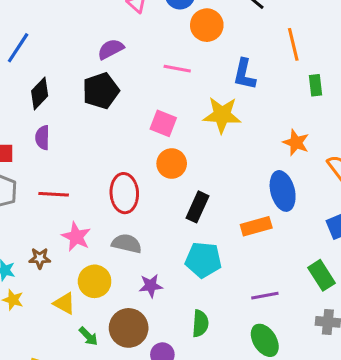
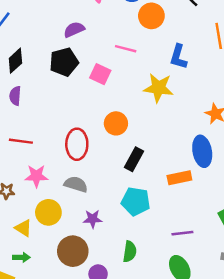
pink square: (163, 123) -> (100, 74), moved
pink star: (76, 237) -> (36, 176), turned -30
green arrow: (88, 336) -> (21, 257), moved, turned -49

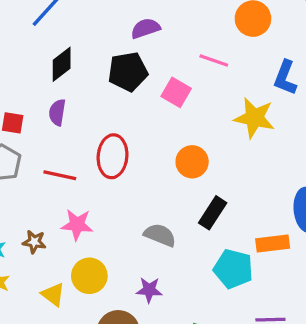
red ellipse: (77, 144) -> (113, 156), moved
gray semicircle: (76, 184) -> (160, 235), moved
cyan pentagon: (136, 201) -> (233, 269), moved

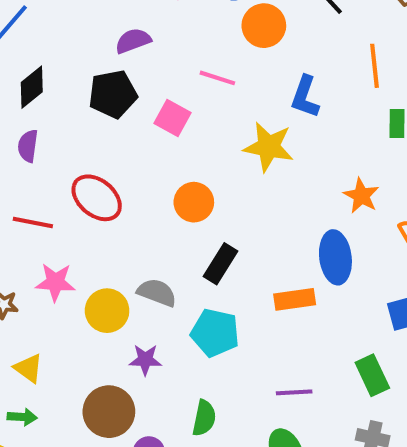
red ellipse: (113, 156) -> (97, 198), turned -54
cyan pentagon: (233, 269) -> (215, 333), moved
yellow circle: (89, 276) -> (107, 311), moved

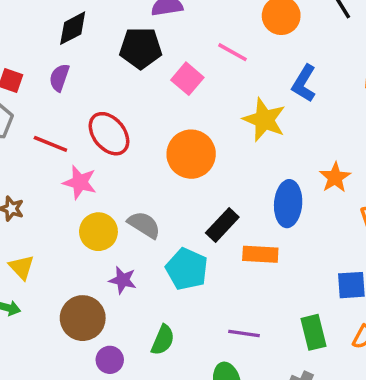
orange circle: (194, 202) -> (191, 154), size x1.4
blue ellipse: (335, 257) -> (288, 204), moved
black rectangle: (220, 264) -> (222, 225), moved
pink star: (55, 282) -> (80, 182), moved

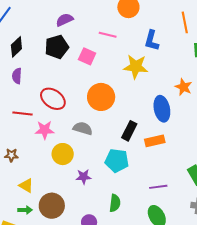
gray semicircle: (144, 225) -> (83, 128), moved
brown circle: (83, 318) -> (52, 206), moved

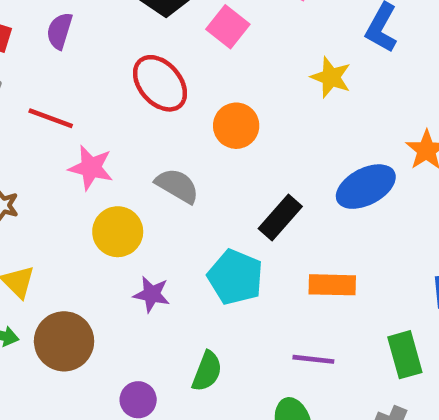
yellow star: (136, 67) -> (331, 77), size x0.7
orange circle: (101, 97) -> (236, 126), size x0.7
red ellipse: (53, 99) -> (160, 83), moved
blue ellipse: (162, 109) -> (366, 187), turned 60
orange rectangle: (155, 141) -> (332, 285), moved

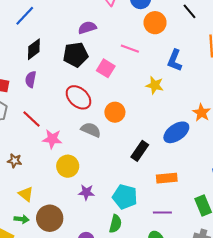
red line: (51, 118) -> (31, 119), turned 30
gray semicircle: (177, 186) -> (91, 130), moved
cyan pentagon: (235, 277) -> (125, 197), moved

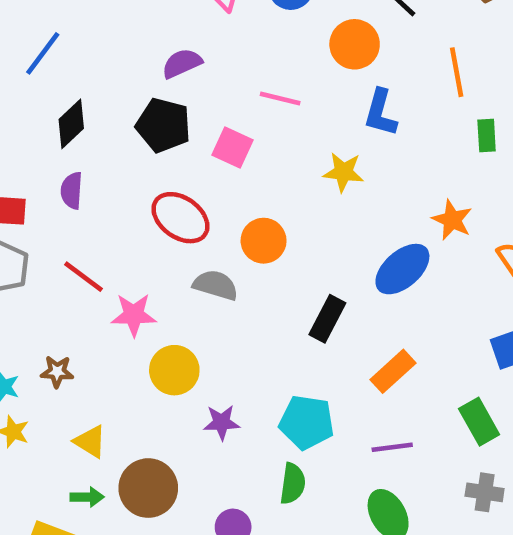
orange circle: (155, 23) -> (355, 44), moved
black pentagon: (76, 55) -> (163, 125), turned 30
orange rectangle: (167, 178) -> (393, 371), turned -30

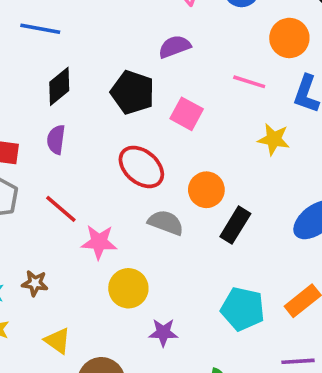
blue line: (43, 53) -> (40, 29), turned 60
purple semicircle: (182, 63) -> (175, 47), moved
pink line: (280, 99) -> (249, 82), moved
black rectangle: (327, 319) -> (235, 225), moved
cyan pentagon: (307, 422) -> (243, 309), moved

